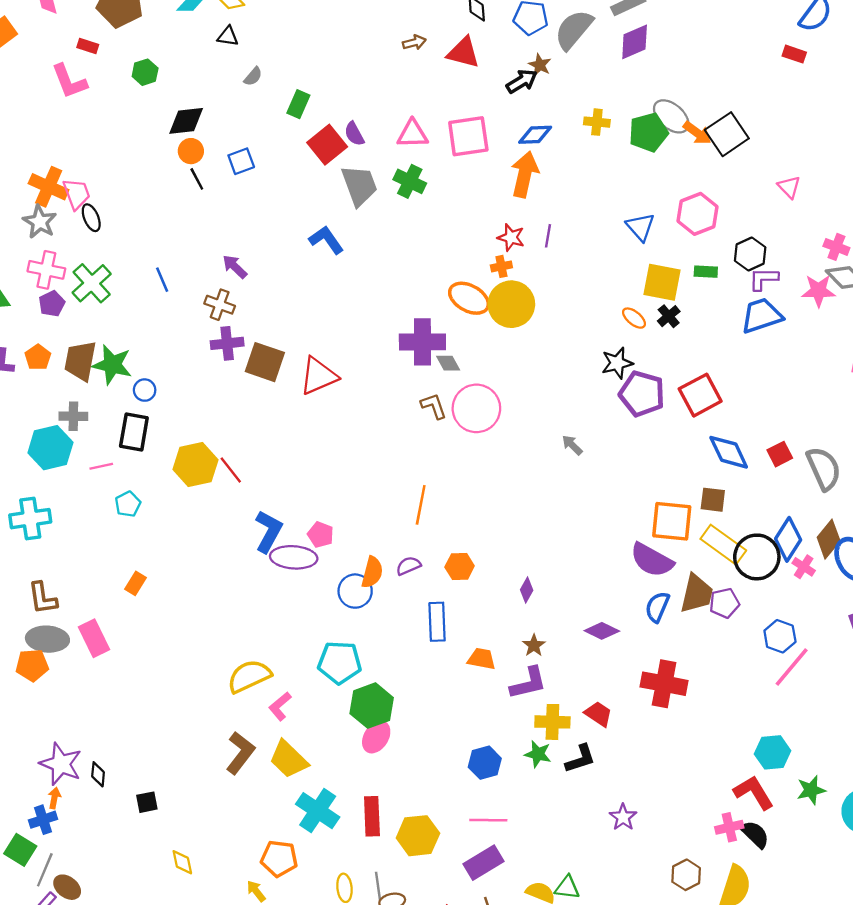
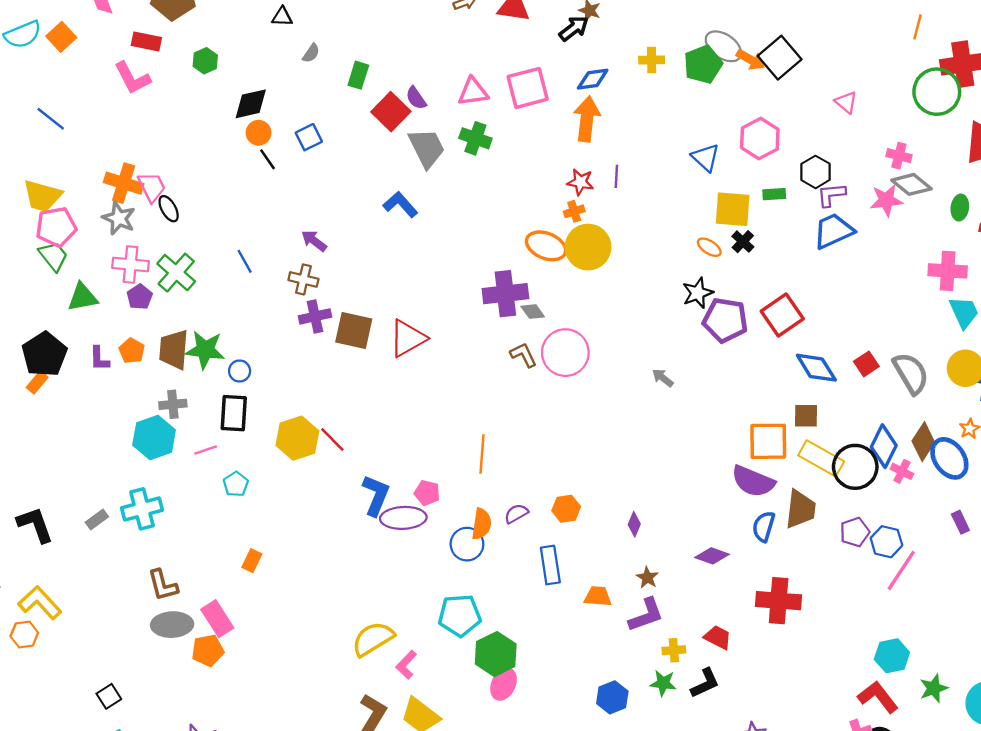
red rectangle: (88, 46) -> (146, 41), size x1.4
orange line: (421, 505) -> (482, 454), moved
purple pentagon: (724, 603) -> (855, 532), moved
orange pentagon: (32, 665) -> (208, 650), moved
yellow cross: (552, 722) -> (674, 650), size x0.7

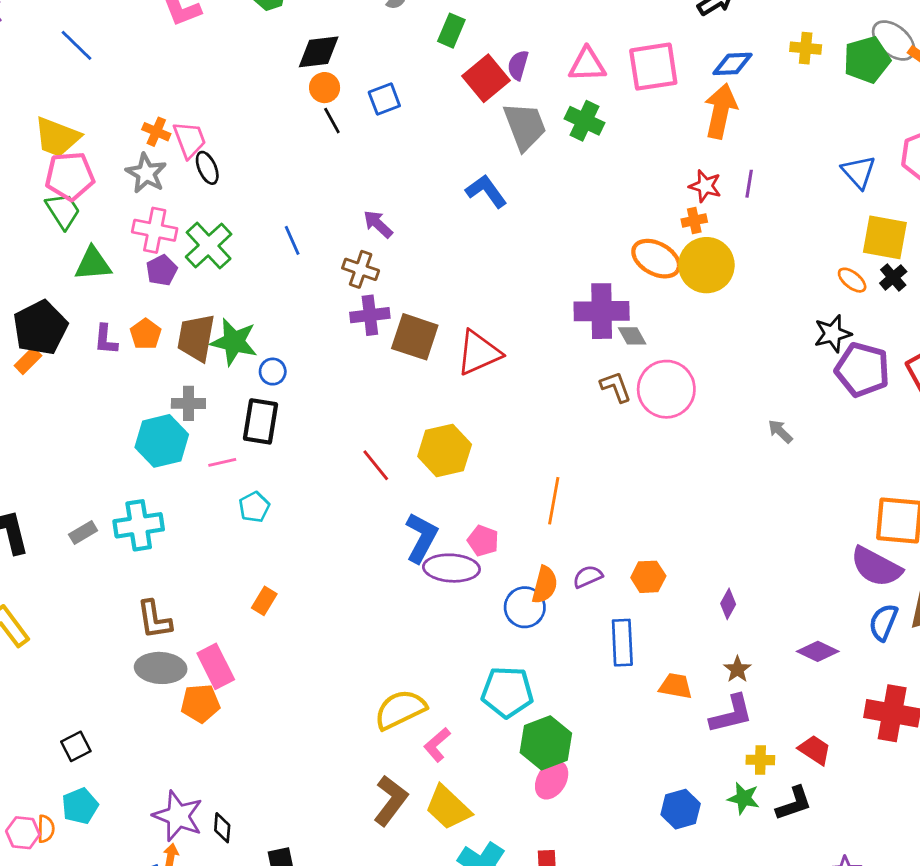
purple semicircle: (416, 98) -> (518, 65), turned 45
orange cross: (124, 183) -> (156, 132), size x0.6
yellow hexagon: (297, 438) -> (445, 450), moved

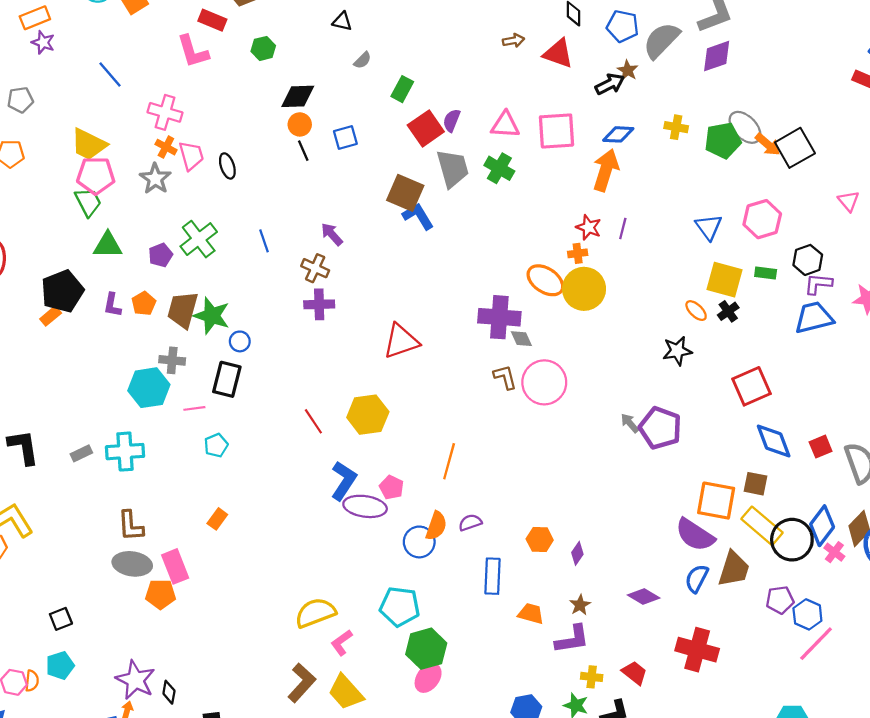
black ellipse: (207, 168) -> (227, 166), moved
pink cross: (155, 230) -> (165, 112), moved
brown square: (415, 337) -> (405, 193), moved
purple pentagon: (862, 370) -> (660, 428), moved
orange hexagon: (648, 577) -> (540, 539), moved

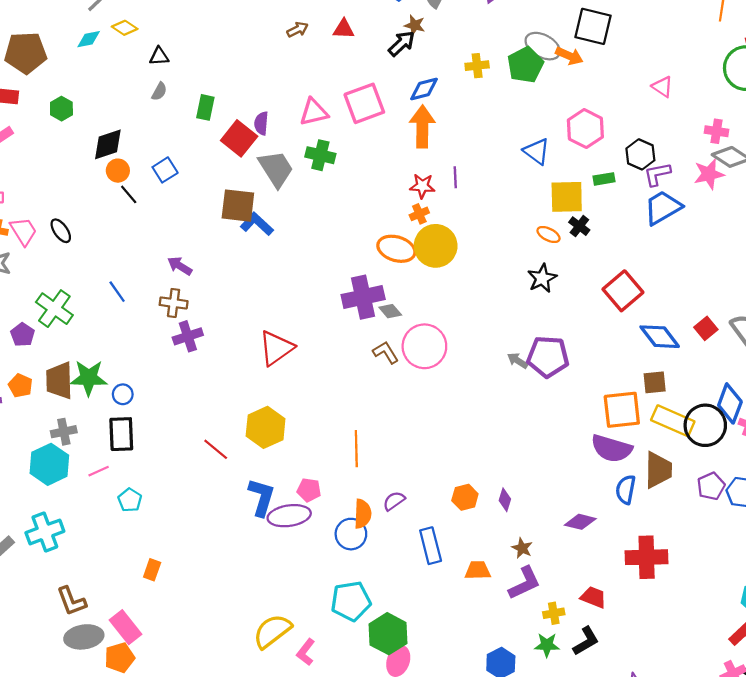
black triangle: (342, 21) -> (159, 56), moved
red triangle: (558, 53) -> (344, 29), size x0.7
black square: (795, 148) -> (593, 26), moved, turned -30

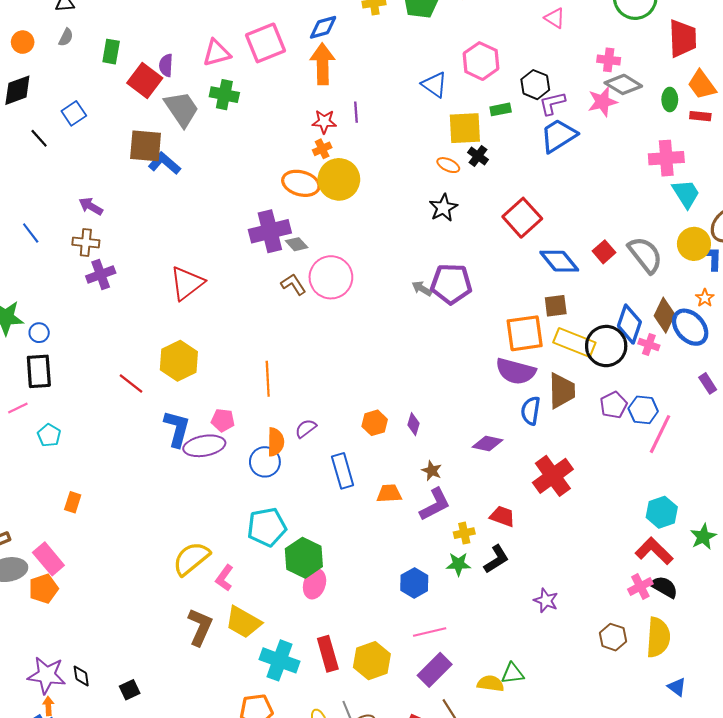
orange circle: (118, 171) -> (23, 42), moved
red cross: (647, 557) -> (553, 476), turned -33

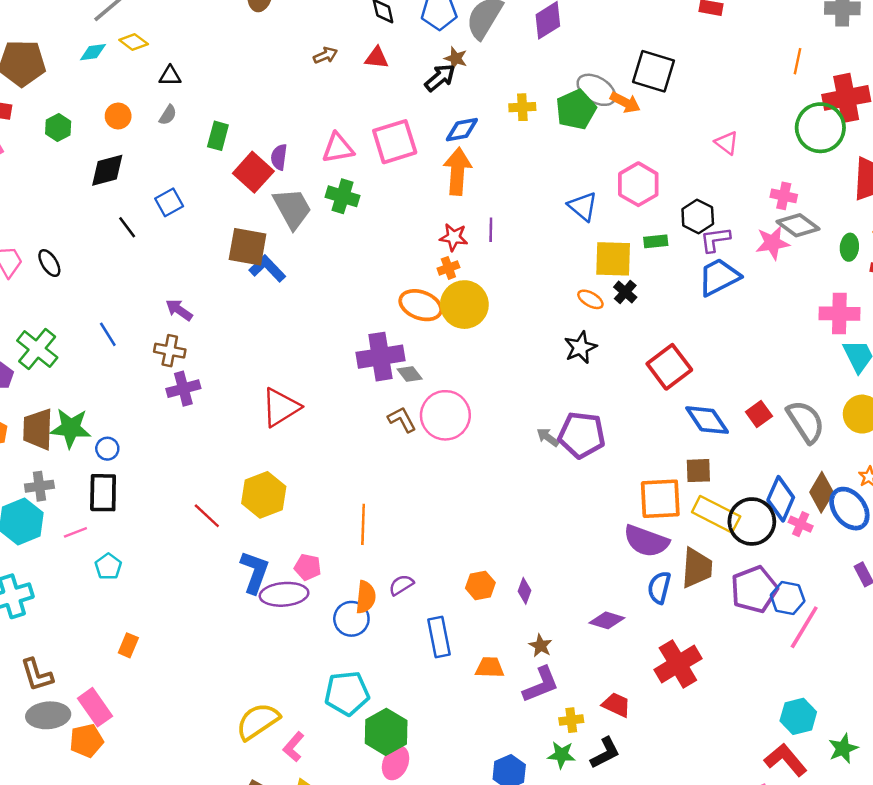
purple pentagon: (613, 405) -> (754, 589), size x1.5

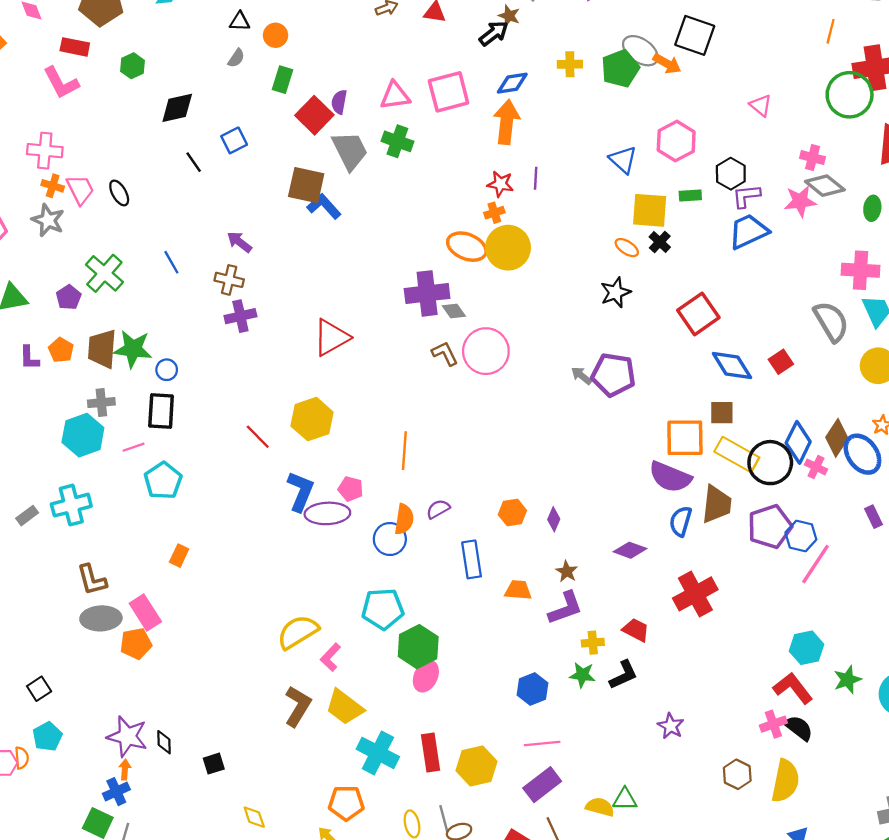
orange circle: (118, 116) -> (276, 35), moved
gray semicircle: (806, 422) -> (831, 321), moved
cyan pentagon: (108, 566) -> (163, 481), size x1.5

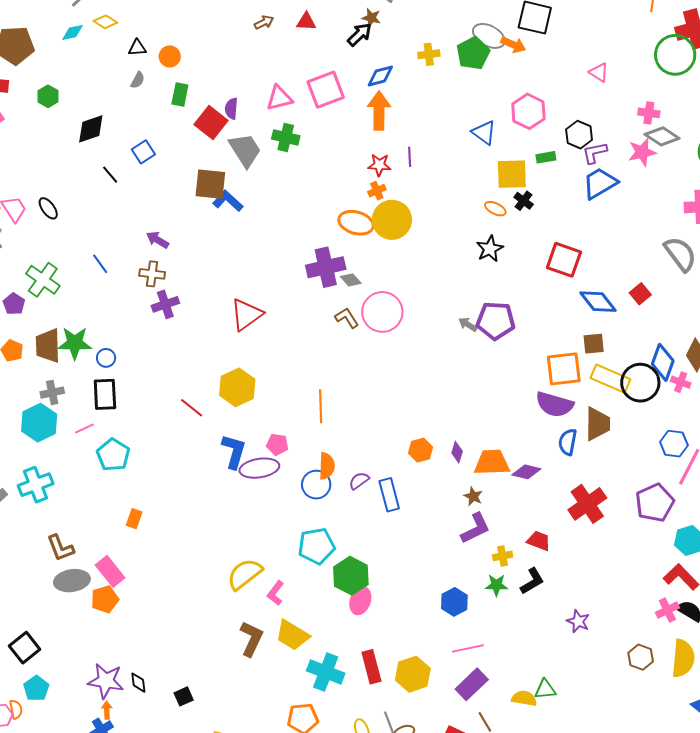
red square: (698, 314) -> (564, 260), turned -30
purple semicircle: (438, 509) -> (359, 481), moved
purple pentagon: (770, 527) -> (655, 503), moved
orange trapezoid: (518, 590) -> (492, 463), moved, size x1.5
black square: (39, 689) -> (25, 648), size x1.4

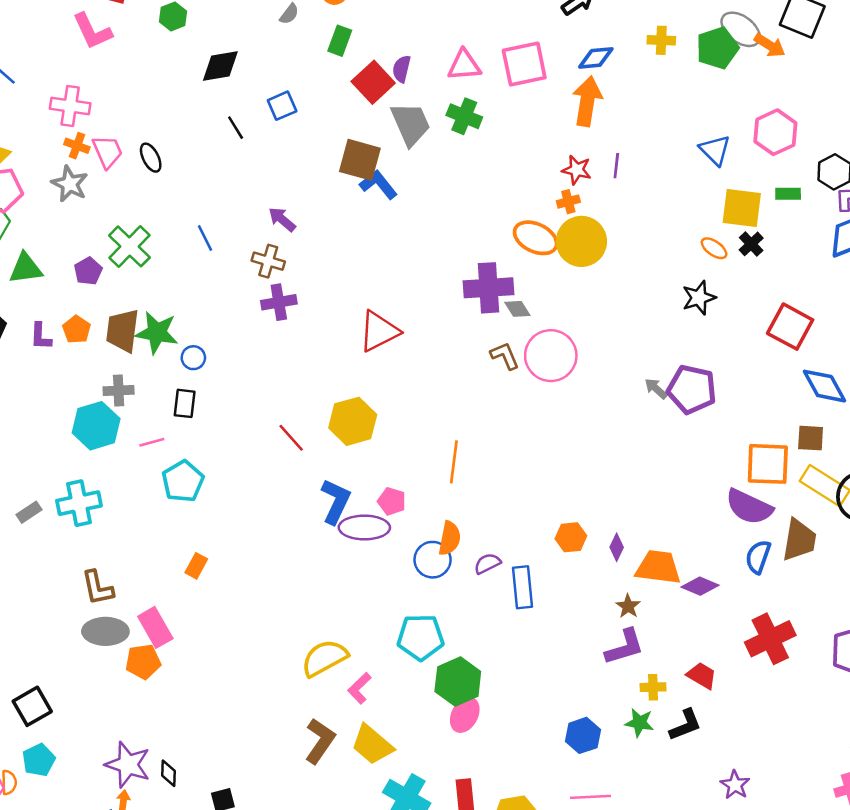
black rectangle: (105, 394) -> (185, 403), size x0.7

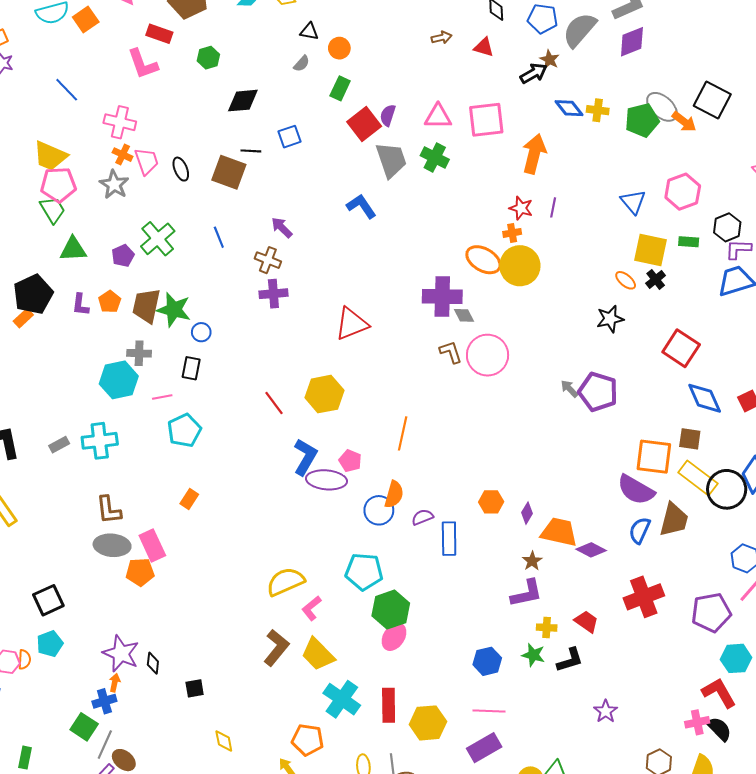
blue diamond: (596, 58) -> (569, 108), moved, turned 52
black line: (236, 128) -> (251, 151), turned -60
brown square: (360, 160) -> (229, 172), moved

